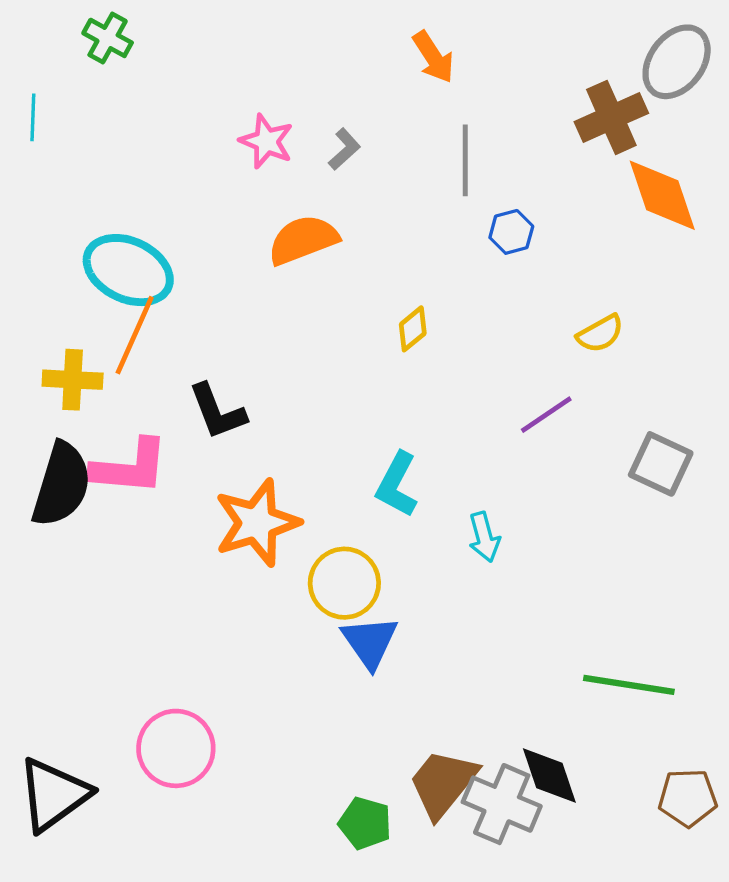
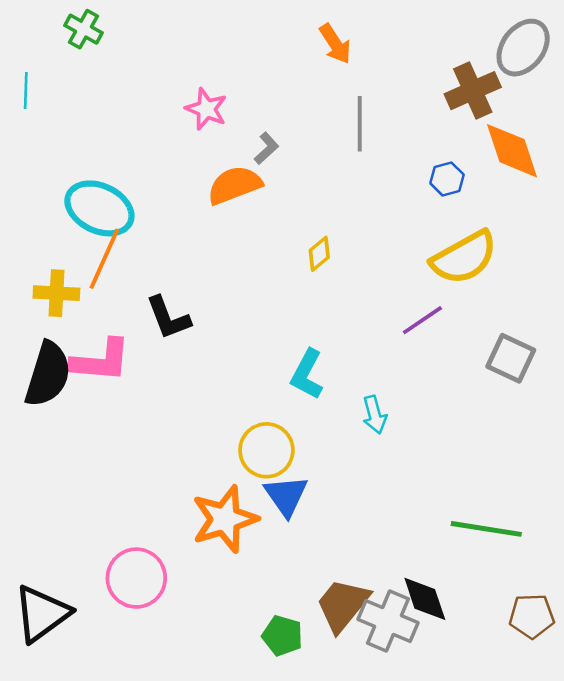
gray L-shape: (344, 149) -> (266, 148), moved
blue hexagon: (511, 232) -> (447, 179), moved
yellow semicircle: (600, 334) -> (464, 258), size x1.8
orange star: (257, 523) -> (225, 519), moved

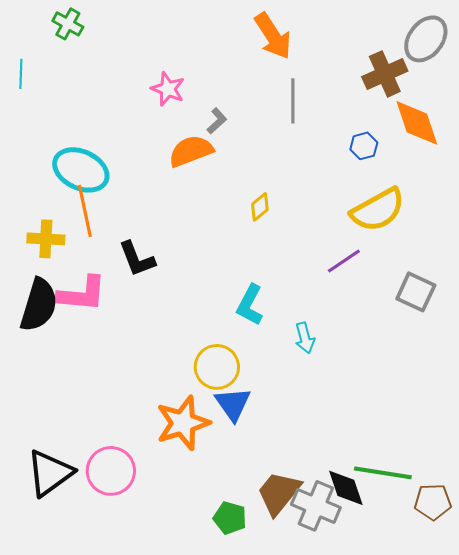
orange arrow: (335, 44) -> (273, 36), size x1.4
orange line: (104, 259) -> (85, 211), turned -36
green line: (486, 529) -> (383, 473), moved
black triangle: (42, 614) -> (50, 473), moved

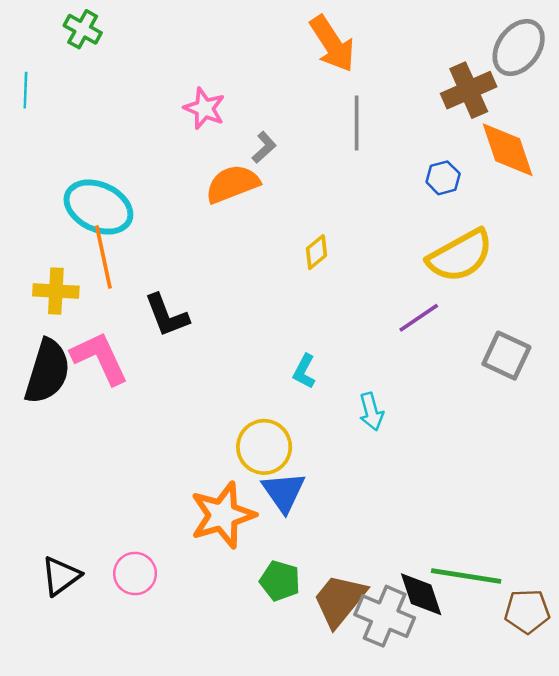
pink L-shape: (82, 294) -> (100, 358), turned -120
cyan L-shape: (250, 305) -> (304, 371), size x0.7
pink circle: (111, 471) -> (135, 574), size x0.7
black triangle: (50, 473) -> (61, 576), size x0.7
green pentagon: (230, 518) -> (280, 581), moved

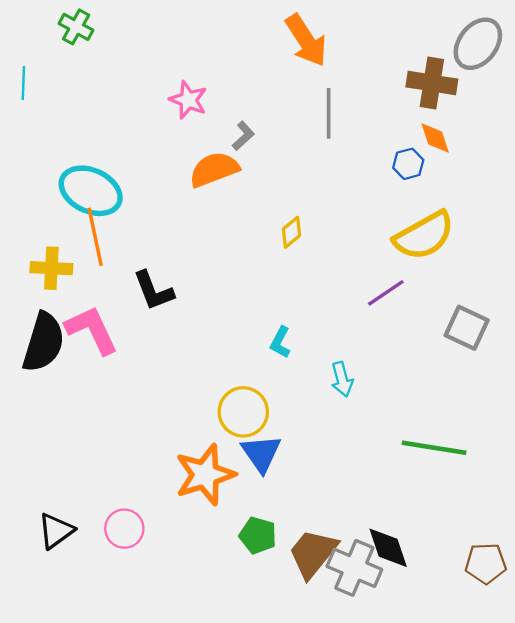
brown cross: (469, 90) -> (432, 83), turned 33
orange diamond: (508, 150) -> (435, 138), moved, size x0.6
green line: (466, 576) -> (434, 448), moved

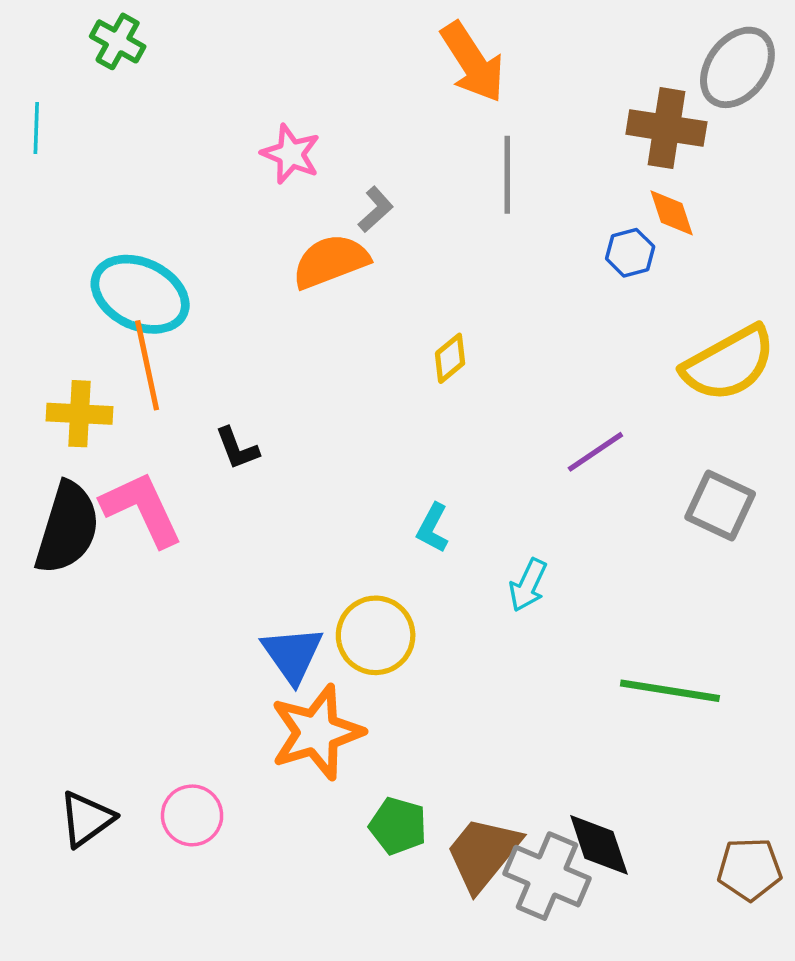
yellow semicircle: (424, 236) -> (729, 364), moved
black L-shape: (153, 291) -> (237, 448), size x0.7
cyan arrow: (342, 379) -> (528, 585), turned 40
blue triangle: (261, 453) -> (292, 654), moved

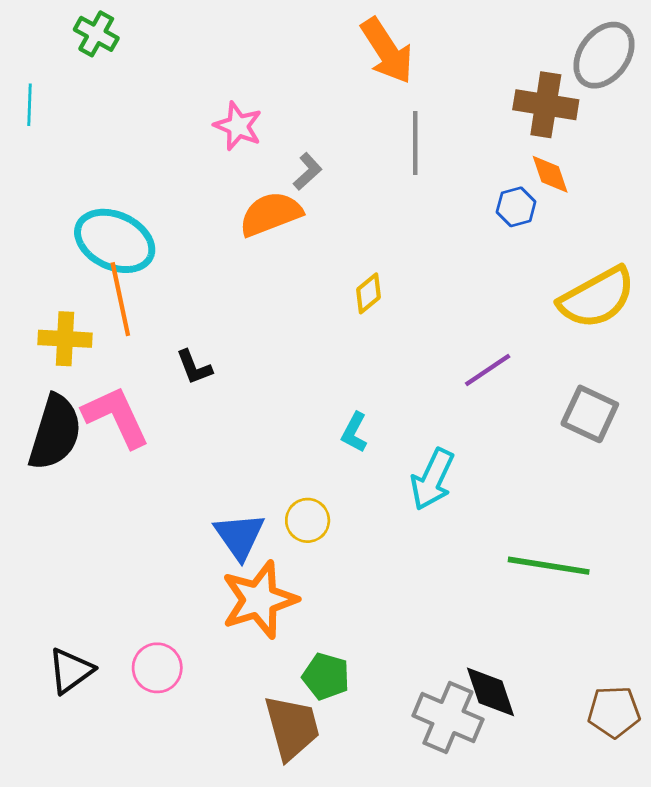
cyan arrow: (528, 585) -> (432, 479), size x1.4
yellow circle: (376, 635) -> (308, 520), size x0.7
brown trapezoid: (483, 854) -> (292, 727), moved, turned 126

